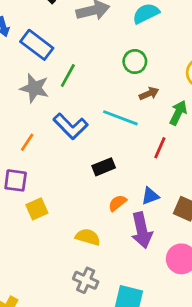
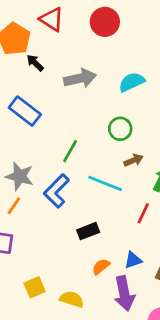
green line: (68, 76) -> (70, 151), moved
gray star: (34, 88) -> (20, 176), moved
blue L-shape: (71, 126) -> (57, 191), turned 88
yellow square: (37, 209) -> (35, 287), moved

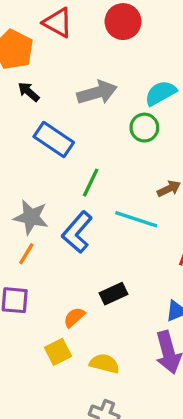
black arrow: (35, 63) -> (29, 92), moved
blue rectangle: (25, 111) -> (54, 139), moved
green circle: (120, 129) -> (144, 128), moved
black rectangle: (88, 231) -> (113, 294), moved
orange semicircle: (101, 267) -> (74, 317), moved

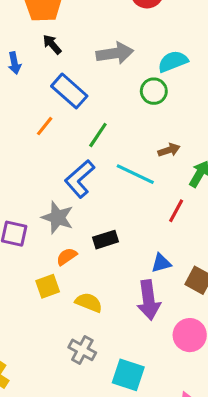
gray star: (31, 217) -> (58, 217), moved
orange line: (26, 254) -> (45, 126), moved

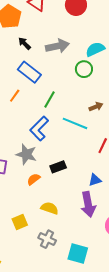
black arrow: (52, 44) -> (24, 43), moved
yellow square: (48, 286) -> (20, 222), moved

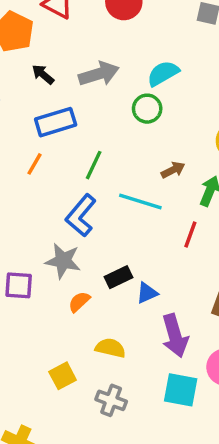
blue rectangle: (29, 72) -> (56, 122), turned -50
blue triangle: (95, 180) -> (147, 293), moved
cyan square: (78, 254) -> (181, 390), moved

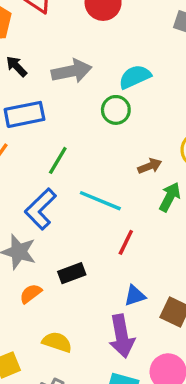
brown arrow: (173, 170) -> (150, 166), moved
red line: (190, 235) -> (126, 242), moved
blue triangle: (147, 293) -> (135, 296), moved

